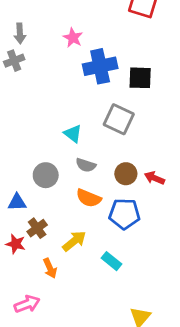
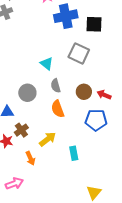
gray semicircle: (86, 165) -> (56, 86), turned 56
orange semicircle: (89, 198) -> (58, 109), turned 48
blue pentagon: (124, 214) -> (96, 120), moved
cyan rectangle: (112, 261) -> (74, 153), turned 40

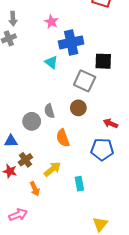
black square: (94, 24) -> (103, 61), moved
cyan triangle: (47, 64) -> (51, 62), moved
gray semicircle: (56, 86) -> (49, 111), moved
brown circle: (84, 92) -> (78, 108), moved

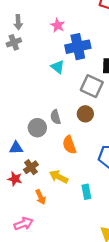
yellow arrow: (52, 169) -> (59, 177), turned -114

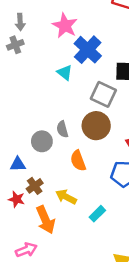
pink star: (58, 25) -> (65, 26), size x1.5
blue cross: (78, 47) -> (88, 50), turned -35
brown circle: (85, 114) -> (96, 126), size x1.5
cyan rectangle: (86, 192) -> (97, 214), turned 56
orange arrow: (41, 197) -> (46, 220), size x1.6

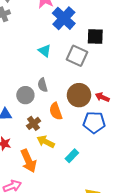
cyan triangle: (65, 73) -> (45, 51), moved
brown circle: (96, 126) -> (79, 95), moved
brown cross: (35, 186) -> (33, 123), moved

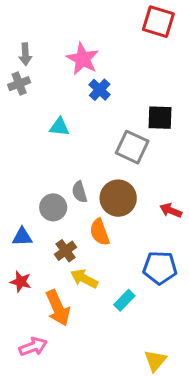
blue cross: (64, 18) -> (100, 90), moved, size x0.6
cyan triangle: (45, 51) -> (59, 127), moved, turned -32
brown circle: (79, 95) -> (118, 198), moved
blue pentagon: (94, 122) -> (160, 268), moved

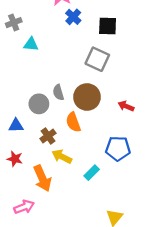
gray cross: (19, 84) -> (14, 23), moved
black square: (160, 118) -> (108, 26), moved
cyan triangle: (59, 127) -> (31, 44), moved

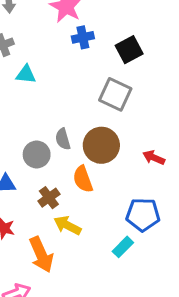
blue cross: (73, 17) -> (83, 37), turned 35
black square: (108, 26) -> (129, 50), turned -30
cyan rectangle: (92, 173) -> (123, 247), moved

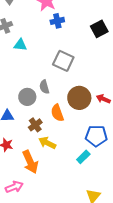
black square: (129, 50) -> (99, 29), moved
gray square: (115, 94) -> (63, 61), moved
brown circle: (101, 145) -> (79, 98), moved

